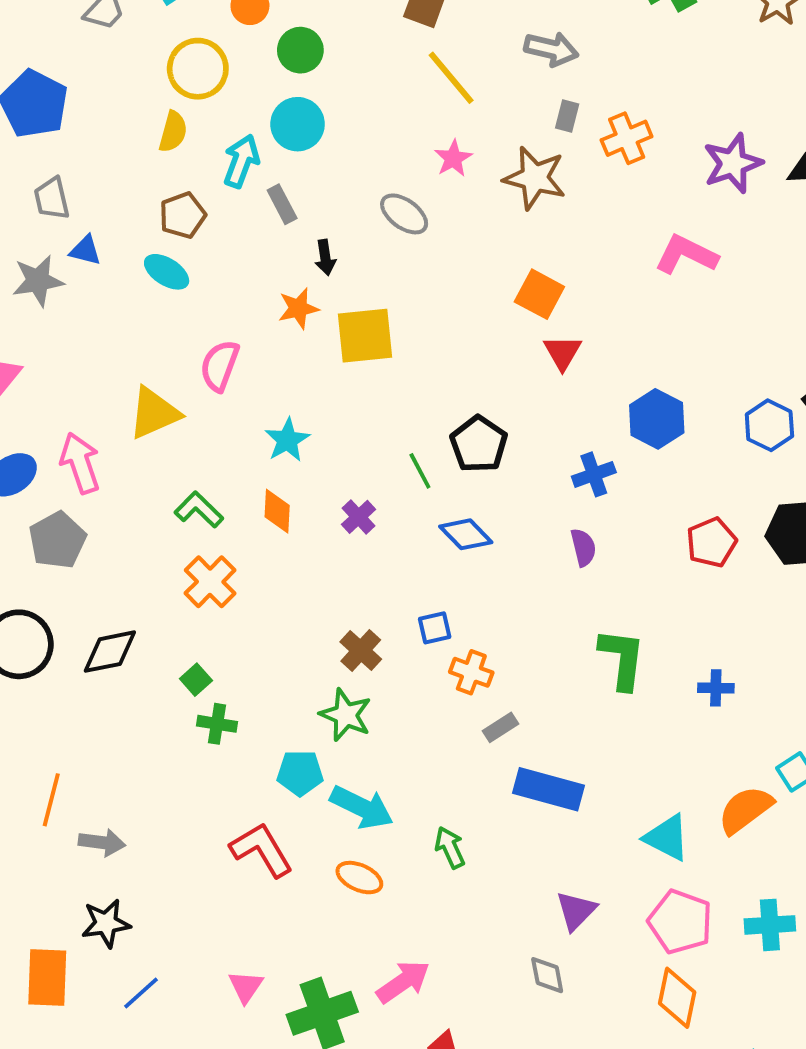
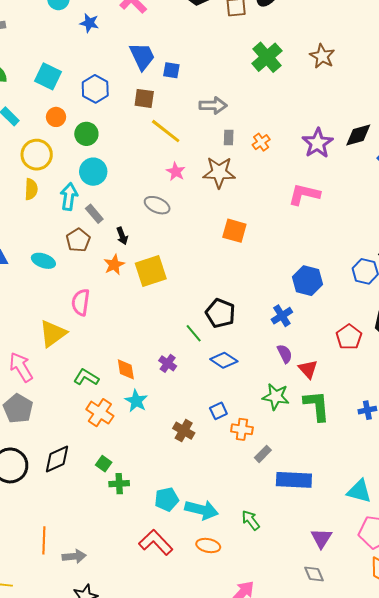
orange cross: (627, 138) -> (261, 142), size x0.7
brown pentagon: (183, 215) -> (78, 240), moved
red triangle: (562, 352) -> (308, 369), moved
cyan star: (287, 440) -> (136, 401), moved
green star: (346, 715) -> (276, 397), moved

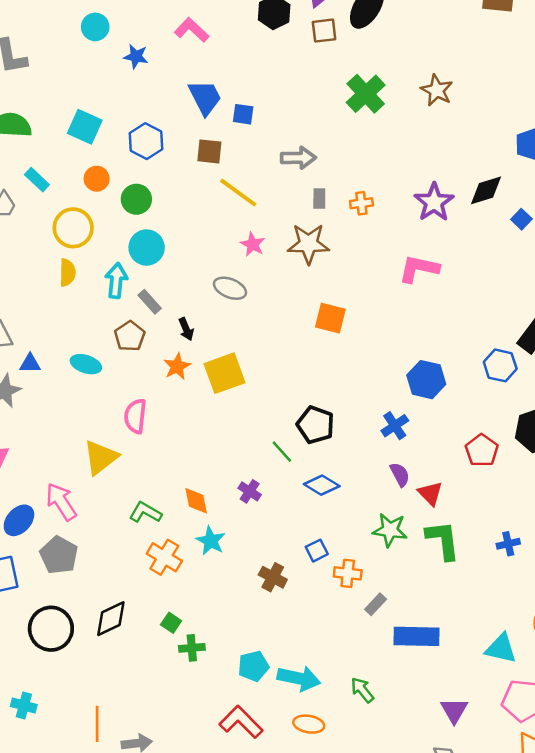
orange cross: (261, 142) -> (361, 203), turned 30

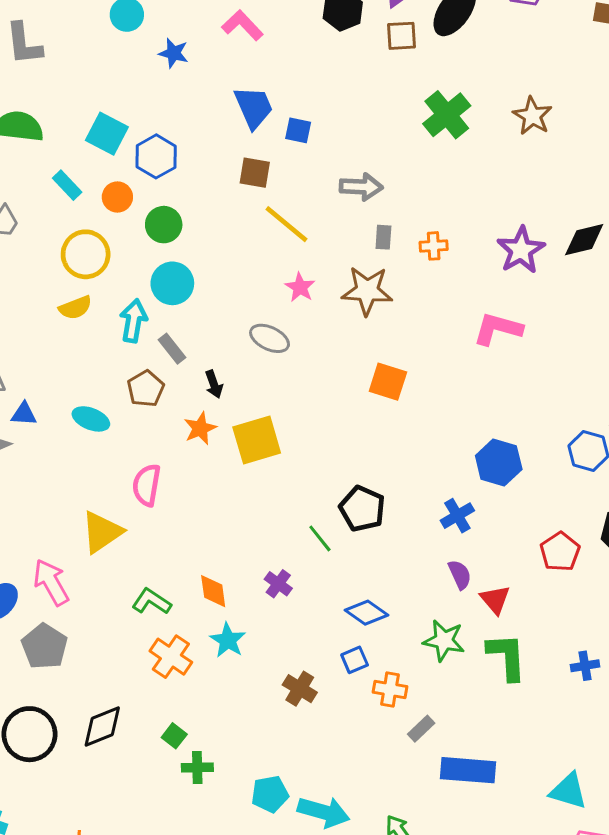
blue hexagon: (146, 141) -> (156, 156), moved
cyan rectangle: (37, 180) -> (67, 185), moved
yellow semicircle: (67, 273) -> (75, 308), turned 64
blue diamond: (322, 485) -> (367, 613), moved

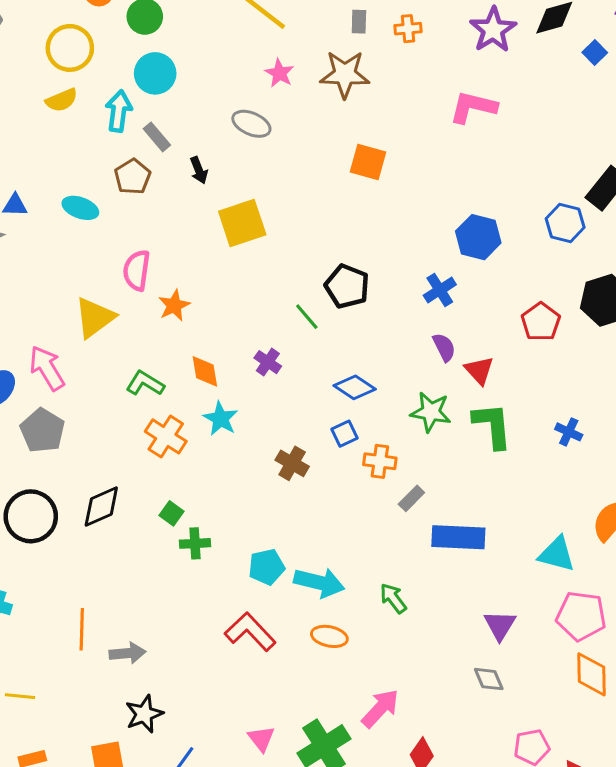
orange star: (200, 428) -> (174, 305), moved
blue cross: (585, 666) -> (569, 432), turned 36

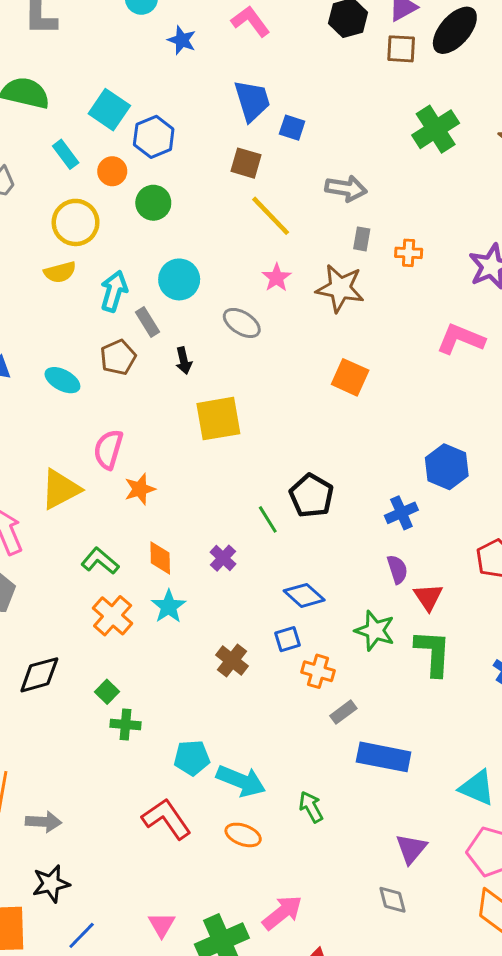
cyan circle: (155, 73) -> (179, 279), moved

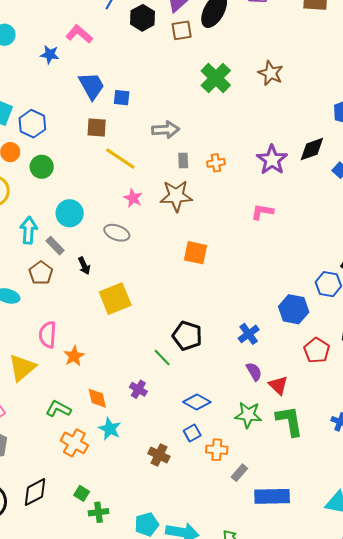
blue star: (182, 40) -> (50, 54), moved
pink L-shape: (461, 339) -> (262, 212), size x0.7
blue hexagon: (447, 467) -> (294, 309), moved

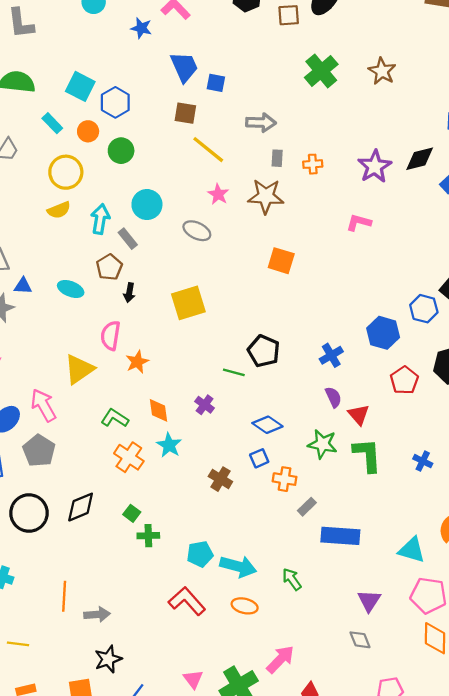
black arrow: (84, 266) -> (129, 293), moved, turned 30
green line: (162, 358) -> (234, 372), turned -36

